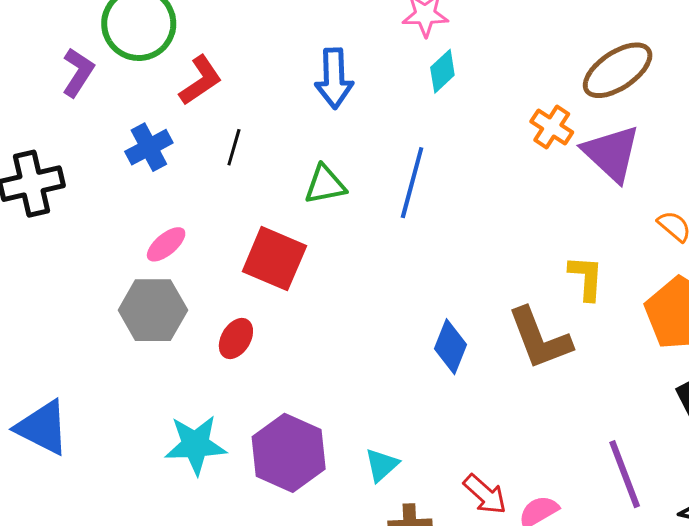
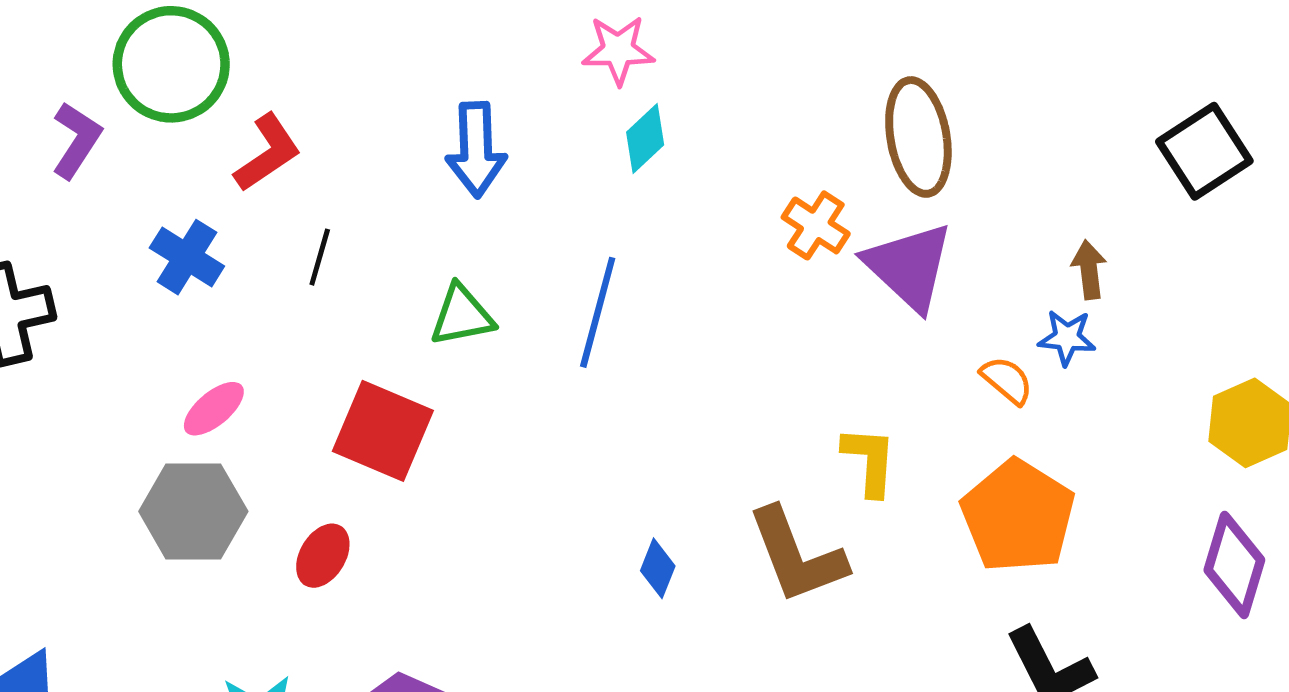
brown ellipse: (618, 70) -> (918, 137), turned -66
blue cross: (149, 147) -> (187, 257), turned -30
blue diamond: (451, 347) -> (658, 568), size x0.7

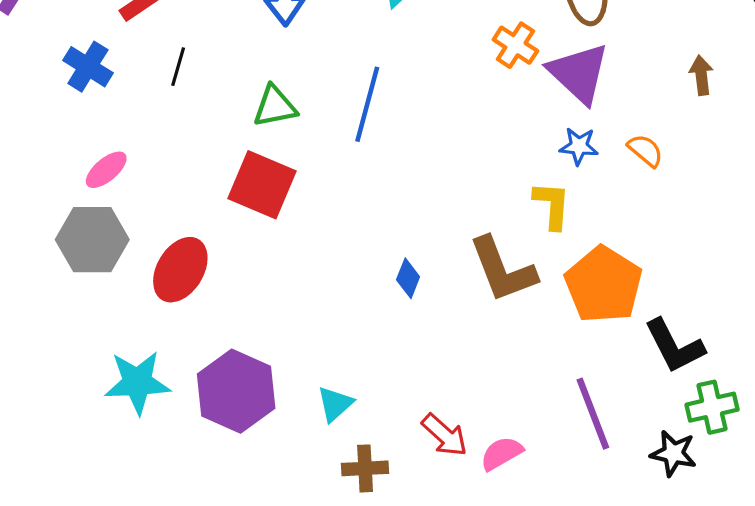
blue star: (1067, 338) -> (579, 146), moved
red square: (383, 431) -> (262, 185), moved
orange pentagon: (1018, 516) -> (604, 285), moved
red ellipse: (323, 556) -> (180, 270), size x1.5

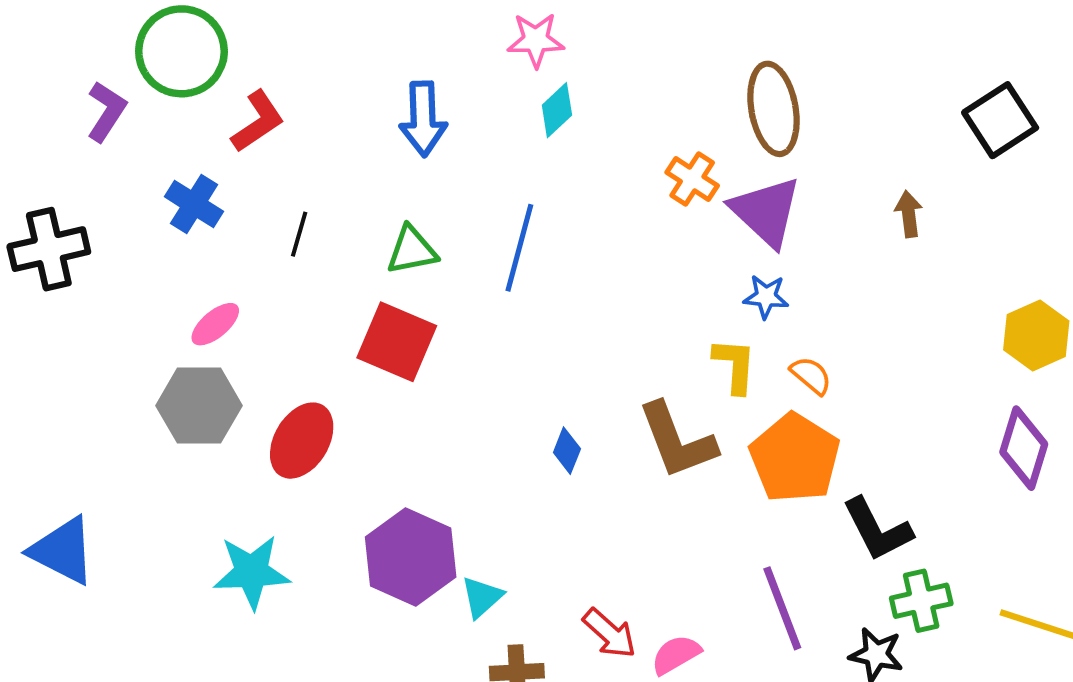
black line: (178, 67) -> (299, 234), moved
orange semicircle: (645, 150) -> (811, 375), moved
purple hexagon: (236, 391) -> (411, 557), moved

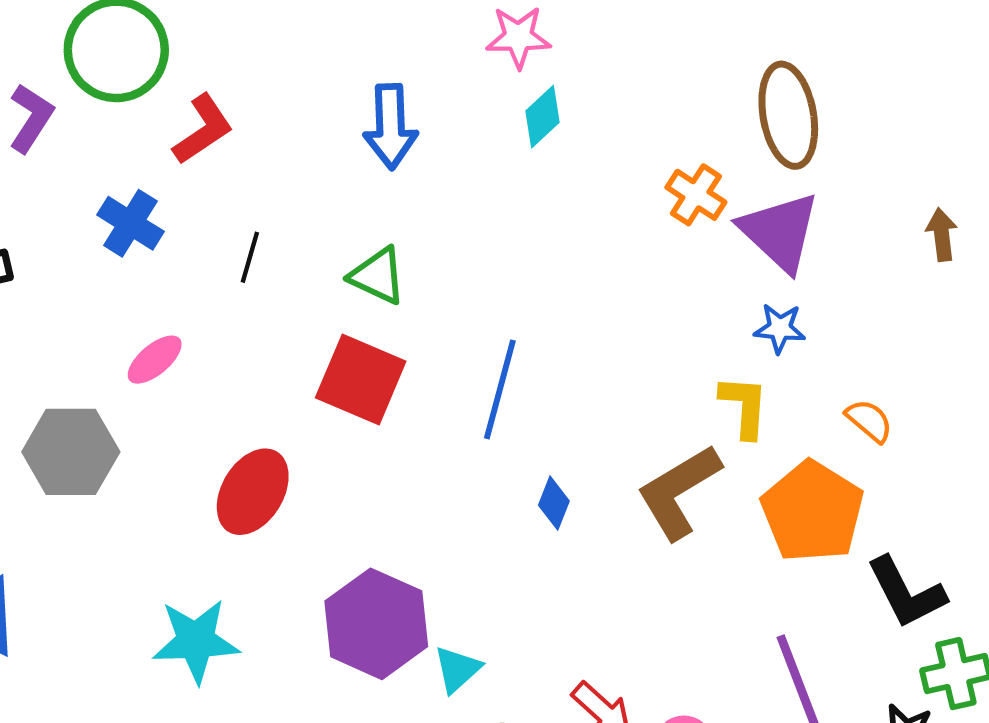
blue line: (519, 248) -> (500, 389), moved
green triangle: (412, 250) -> (378, 276), turned 36
orange semicircle: (811, 375) -> (869, 421), moved
gray hexagon: (199, 406) -> (71, 452), moved
brown L-shape: (677, 441) -> (679, 492), turned 80

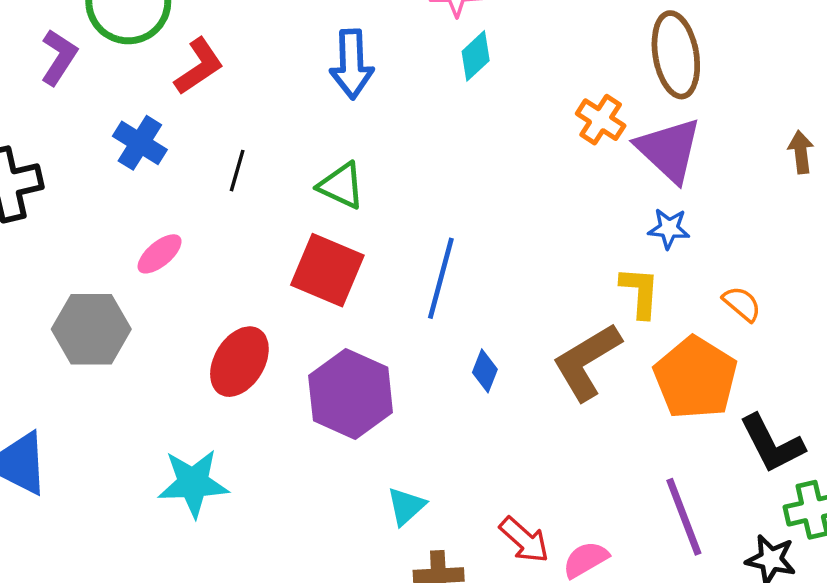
purple hexagon: (376, 624) -> (351, 394), moved

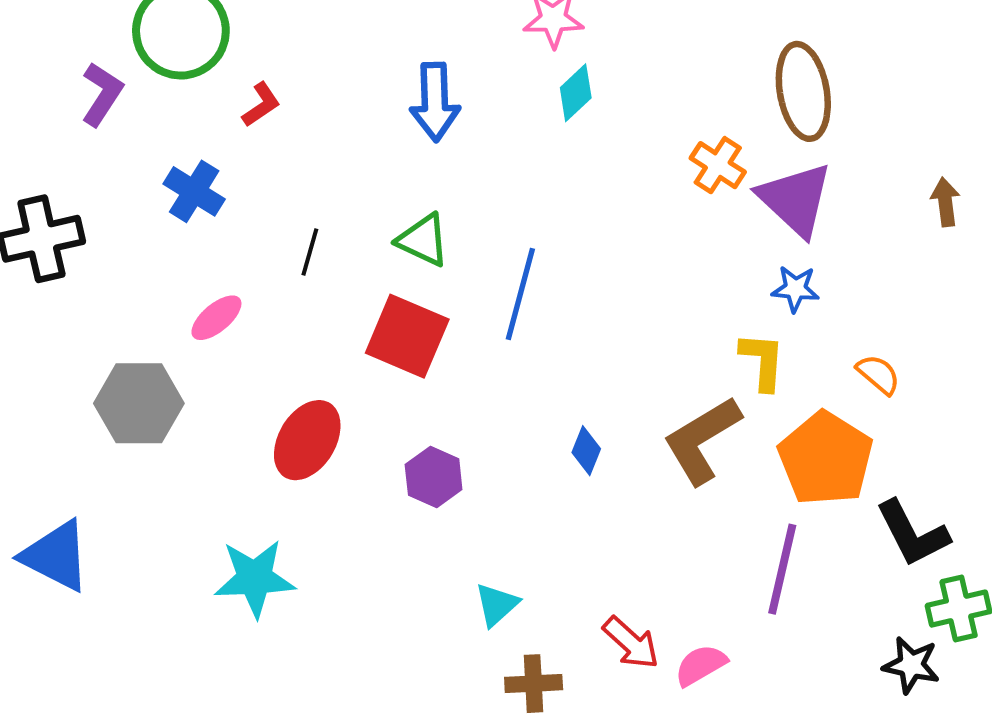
red L-shape: (199, 66) -> (261, 105), size x0.7
black line: (237, 171) -> (310, 252), moved
blue line: (441, 278) -> (520, 294), moved
purple hexagon: (351, 394) -> (434, 477), size x0.6
purple line: (684, 517) -> (782, 569), moved, turned 34

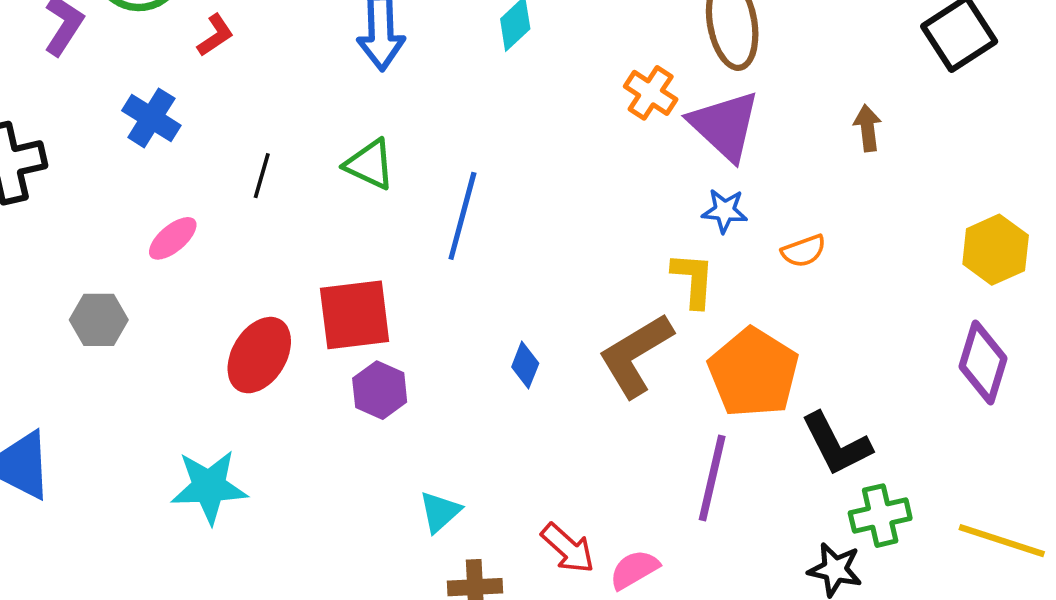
red square: (407, 336) -> (355, 315), moved, turned -30
orange semicircle: (878, 374) -> (804, 251), moved, turned 120
gray hexagon: (139, 403) -> (99, 320), size x0.7

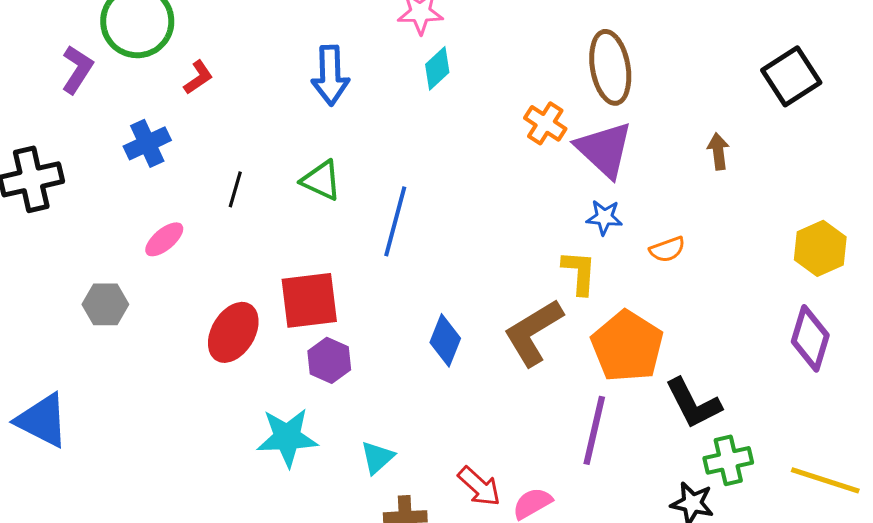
blue cross: (151, 118) -> (147, 143), turned 33
blue diamond: (525, 365) -> (445, 340), size x1.4
cyan star: (209, 487) -> (287, 437), moved

